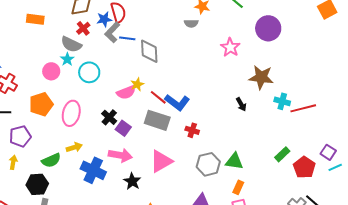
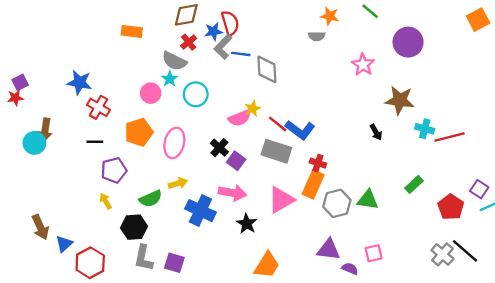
green rectangle: (282, 154) -> (414, 184), moved
yellow arrow: (13, 162) -> (106, 201), turned -40
orange rectangle: (238, 187) -> (313, 184), moved, size x1.6

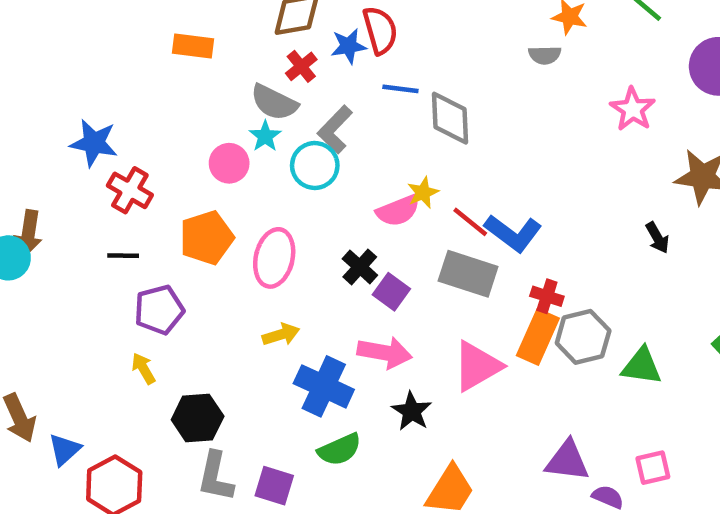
gray L-shape: (223, 47) -> (335, 129), moved
green semicircle: (151, 199) -> (340, 450), moved
gray hexagon: (337, 203) -> (583, 337), moved

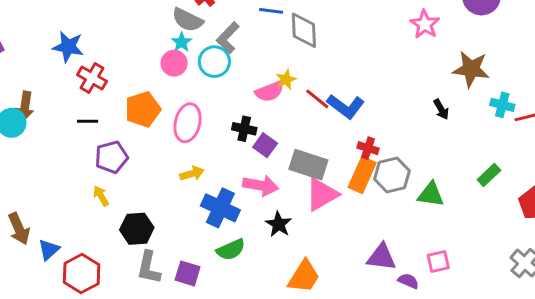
pink circle: (229, 163) -> (174, 63), moved
black cross: (360, 267) -> (244, 129), turned -30
gray rectangle: (468, 274) -> (308, 165), moved

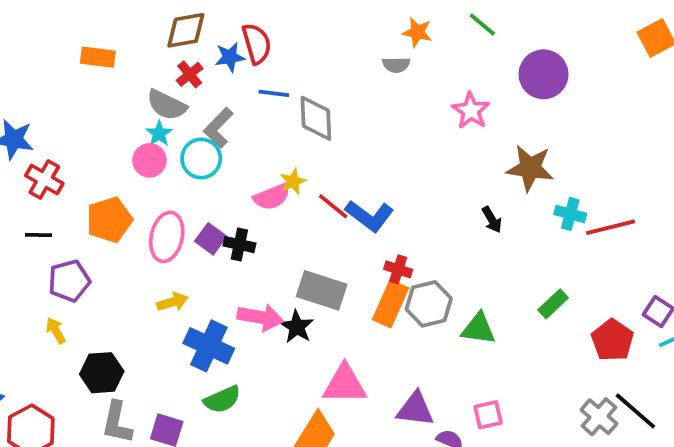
purple square: (265, 145) -> (211, 239), moved
pink triangle: (322, 194) -> (345, 384), moved, turned 30
black star: (279, 224) -> (297, 327), moved

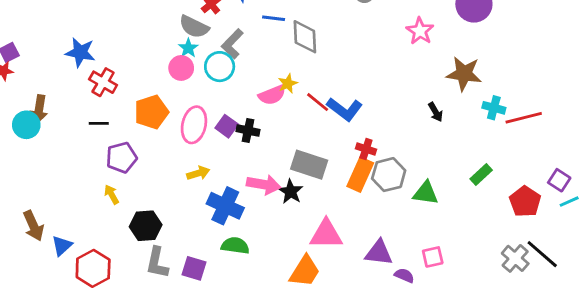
green semicircle: (222, 399) -> (235, 246), turned -148

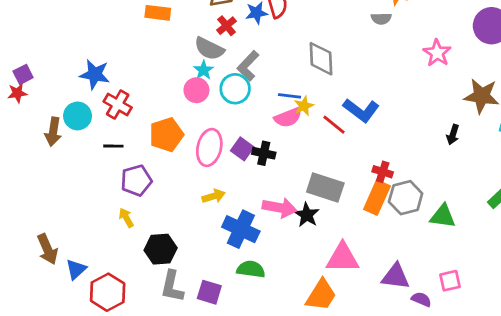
blue line: (274, 18) -> (290, 96), moved
blue L-shape: (345, 109) -> (361, 110), moved
black arrow: (436, 112) -> (453, 135), turned 48
cyan circle: (26, 125) -> (78, 116), moved

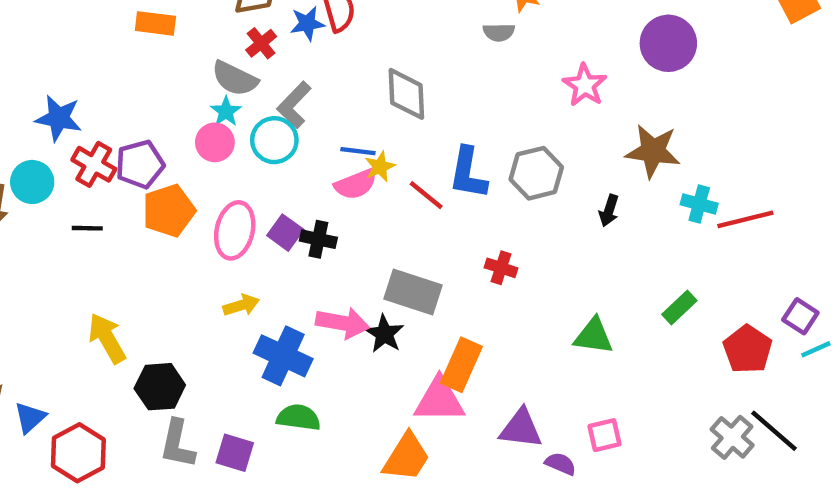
blue L-shape: (361, 110) -> (468, 173), turned 63
purple pentagon: (136, 180) -> (140, 164), moved
orange rectangle: (377, 198) -> (461, 365), moved
gray hexagon: (406, 198) -> (536, 173), moved
yellow arrow: (126, 218) -> (107, 338), size x1.6

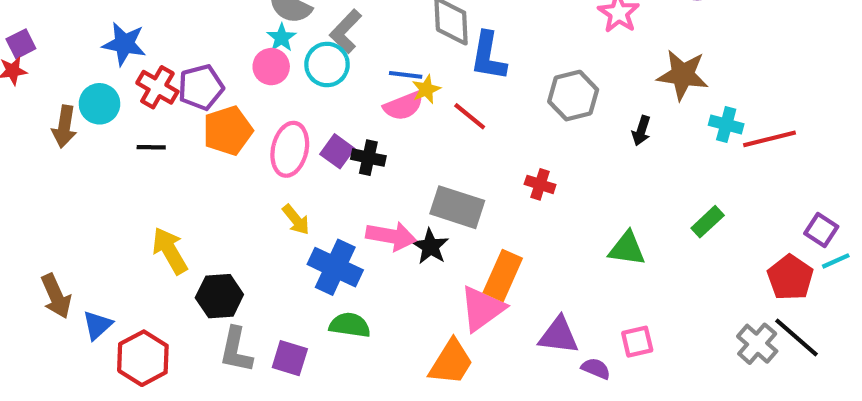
blue L-shape: (468, 173) -> (488, 56), moved
yellow arrow: (241, 305) -> (296, 220), turned 68
red pentagon: (748, 349) -> (790, 278), moved
pink triangle: (439, 400) -> (482, 309), turned -36

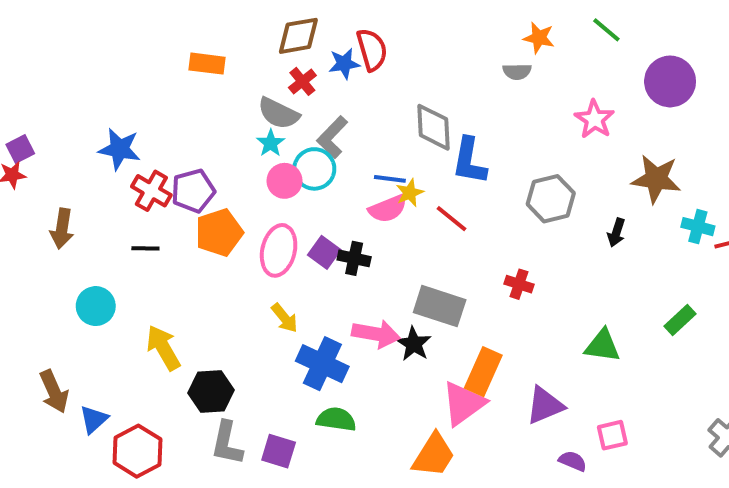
pink circle: (271, 67) -> (285, 181), moved
cyan circle: (99, 104) -> (96, 306), moved
purple triangle: (559, 335) -> (545, 405), moved, turned -30

